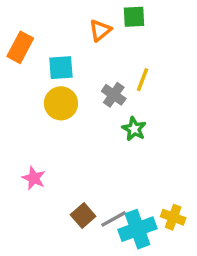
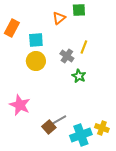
pink star: (34, 178) -> (20, 105), size x1.5
gray line: (114, 219) -> (59, 120), moved

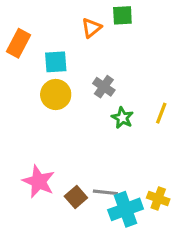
yellow line: (84, 47) -> (161, 113), moved
pink star: (20, 105) -> (39, 181), moved
gray line: (59, 120) -> (105, 192), moved, turned 35

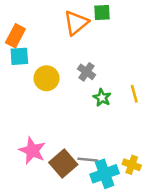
orange triangle: (91, 28) -> (76, 23), size x1.5
cyan square: (56, 62) -> (19, 56), moved
yellow line: (161, 113) -> (134, 94), turned -36
brown square: (76, 197) -> (63, 163), size x1.5

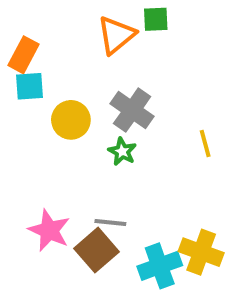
gray cross: (87, 72) -> (132, 110), size x1.5
green star: (102, 98) -> (122, 151), moved
gray line: (88, 160) -> (110, 222), moved
yellow cross: (132, 165) -> (201, 252), size x1.5

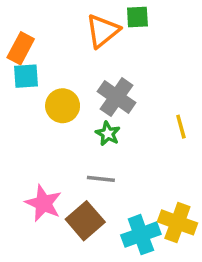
gray line: (110, 222) -> (101, 179), moved

